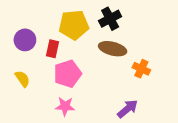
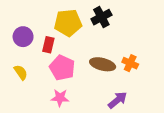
brown ellipse: (113, 49) -> (103, 64), moved
pink pentagon: (68, 74) -> (62, 68), turned -30

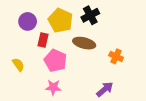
yellow pentagon: (68, 23) -> (60, 20), turned 30
purple circle: (23, 37) -> (28, 21), moved
brown ellipse: (103, 64) -> (84, 43), moved

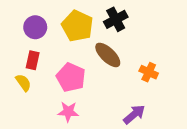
red rectangle: (43, 40) -> (33, 60), moved
brown ellipse: (84, 43) -> (108, 55), turned 30

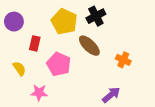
purple circle: (35, 27) -> (14, 22), moved
red rectangle: (33, 60) -> (35, 43), moved
pink star: (68, 112) -> (39, 93), moved

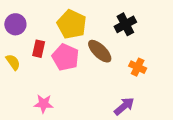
black cross: (96, 16) -> (125, 24), moved
pink pentagon: (59, 64) -> (66, 57), moved
yellow semicircle: (19, 69) -> (13, 62), moved

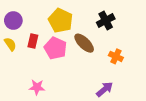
yellow semicircle: (13, 62) -> (10, 44), moved

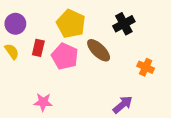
orange cross: (116, 56) -> (146, 67), moved

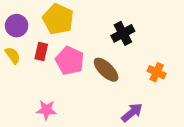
yellow pentagon: (71, 24) -> (58, 19), moved
black cross: (124, 24) -> (123, 33), moved
brown ellipse: (99, 50) -> (106, 70), moved

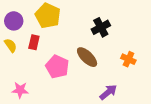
pink pentagon: (70, 61) -> (57, 67), moved
pink star: (46, 110) -> (20, 90), moved

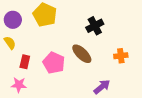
red rectangle: (34, 42) -> (25, 62), moved
orange cross: (128, 59) -> (121, 56), turned -32

